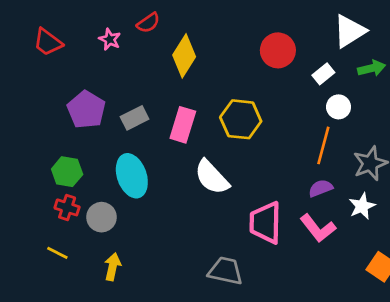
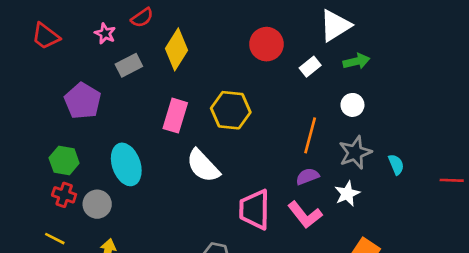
white circle: (339, 107) -> (352, 105), moved
gray rectangle: (135, 118) -> (129, 65), moved

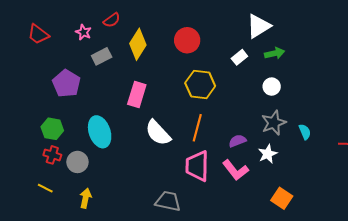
red circle: (266, 44) -> (187, 40), moved
yellow hexagon: (231, 110) -> (200, 85), moved
orange line: (310, 135) -> (197, 128), moved

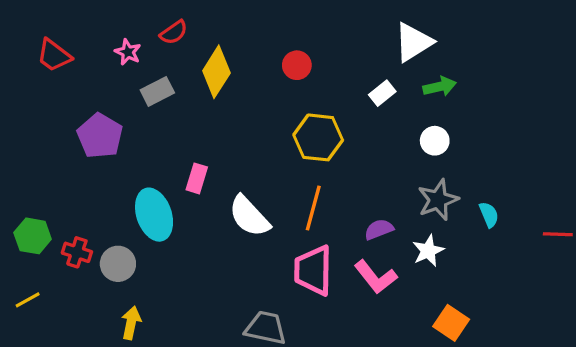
red circle: (187, 40) -> (297, 65), size x0.7
pink rectangle: (137, 95) -> (197, 178), moved, size x0.7
green hexagon: (52, 129) -> (33, 236), moved
yellow line: (45, 188) -> (28, 300), moved, turned -56

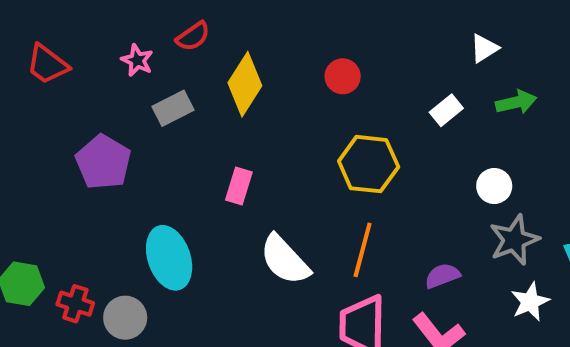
white triangle: (413, 42) -> (484, 48), size x0.6
white circle: (435, 141) -> (494, 186), moved
pink rectangle: (197, 178) -> (239, 186), moved
white star: (428, 251) -> (530, 302), moved

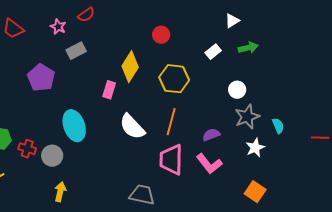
yellow diamond: (245, 84) -> (130, 67), moved

